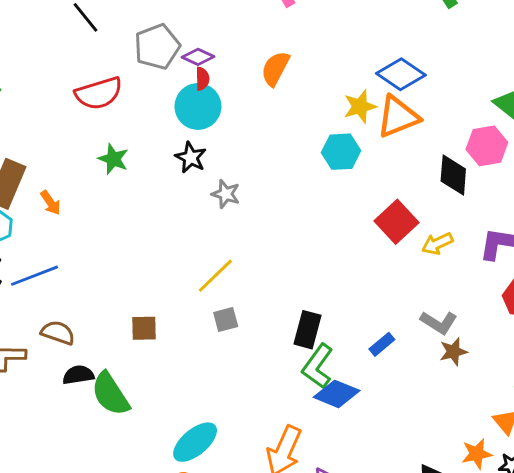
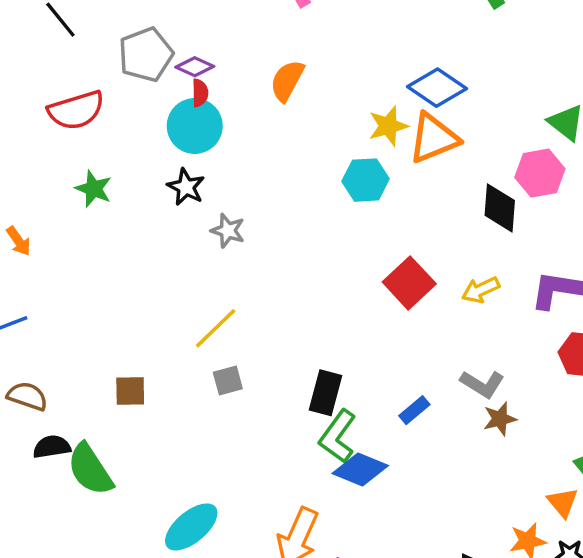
red square: (396, 222) -> (409, 283), moved

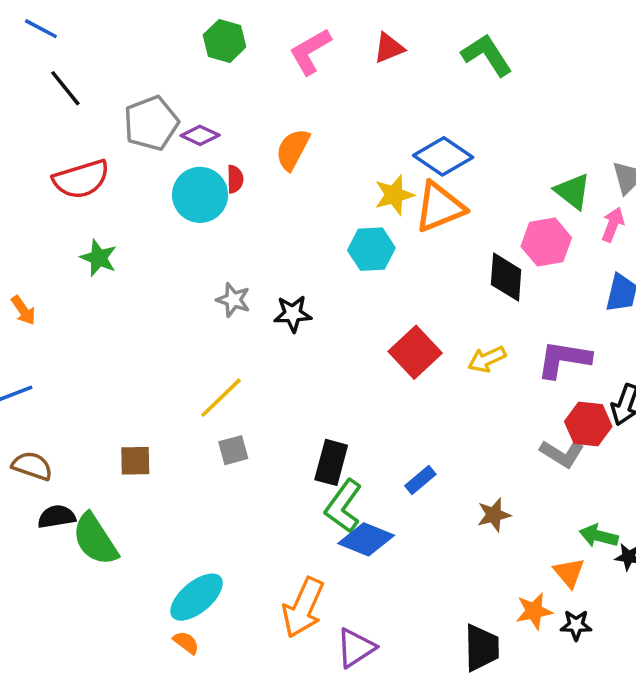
red semicircle: (200, 93) -> (235, 179), moved
black star: (186, 187) -> (293, 314), moved, turned -30
gray L-shape: (482, 384) -> (562, 454), moved
brown star: (500, 419) -> (494, 515), moved

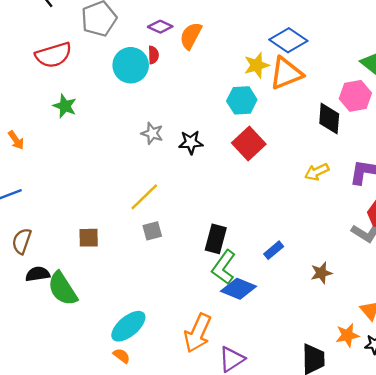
purple diamond: (200, 135) -> (160, 27), moved
red square: (415, 352) -> (249, 144), moved
brown semicircle: (32, 466) -> (22, 241), turned -90

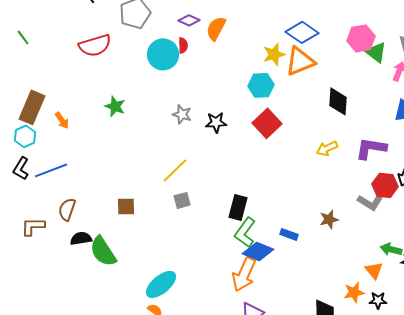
pink hexagon: (355, 96) -> (361, 38), moved
green star: (65, 106) -> (115, 106), moved
blue rectangle: (274, 250) -> (289, 234), moved, turned 60
brown star: (321, 273) -> (329, 219), moved
orange arrow: (198, 333) -> (244, 274), moved

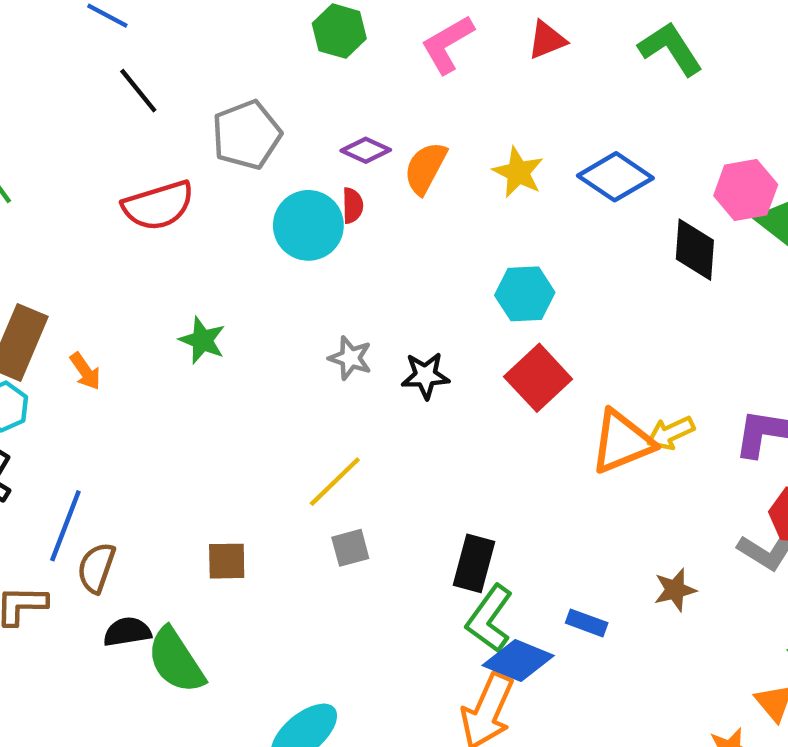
yellow star: (274, 54) -> (518, 172), moved, turned -30
orange triangle: (300, 61) -> (622, 442), moved
black diamond: (338, 101) -> (695, 250), moved
blue line: (51, 170) -> (65, 526), moved, turned -48

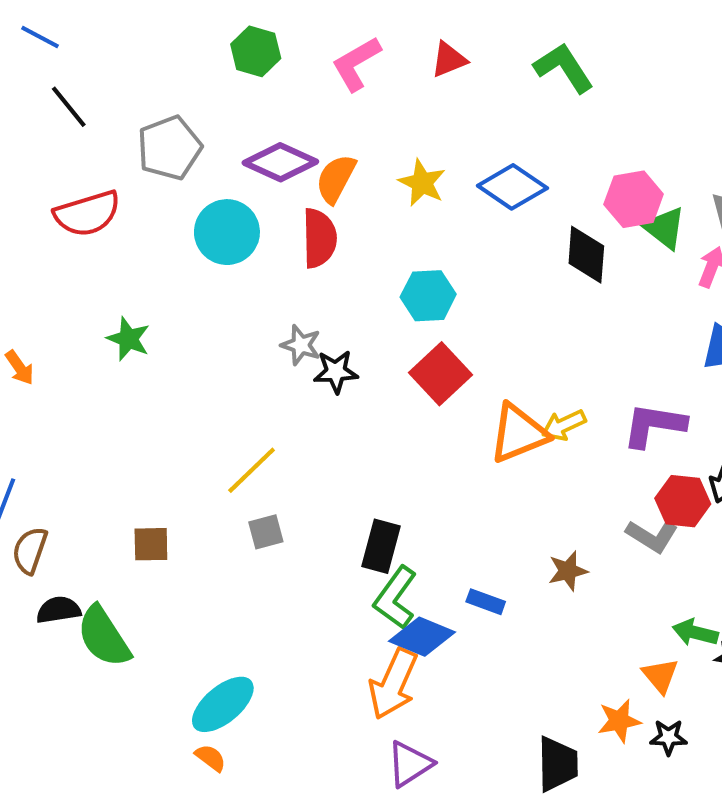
purple diamond: (366, 150) -> (280, 162), size x1.6
red semicircle: (353, 206) -> (319, 238), moved, size x1.8
gray star: (350, 358) -> (301, 345), moved

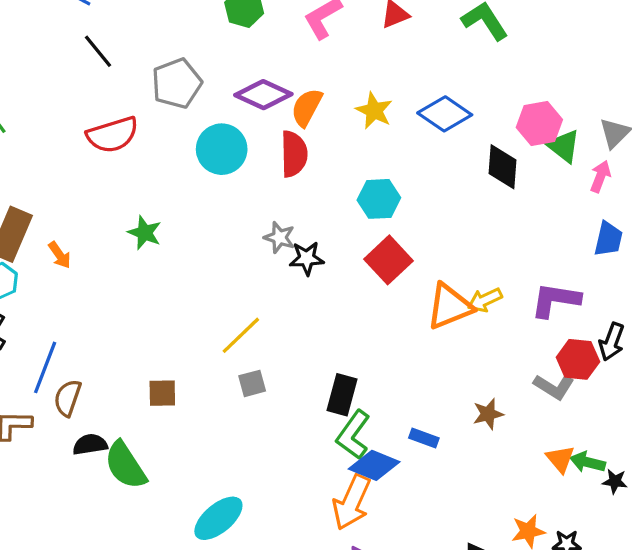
orange triangle: (660, 676) -> (560, 459), moved

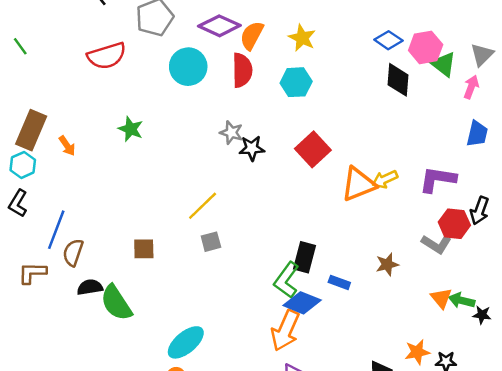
blue diamond: (445, 114) -> (388, 40), moved, size x0.7
cyan hexagon: (379, 199) -> (296, 82), moved
black rectangle: (342, 395) -> (304, 257), moved

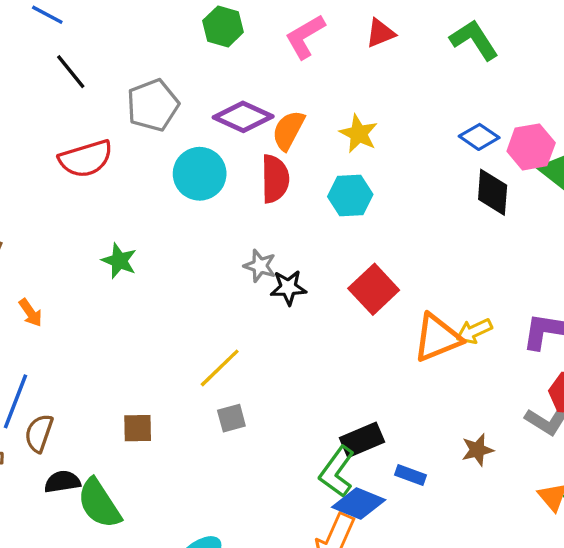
orange arrow: (67, 146) -> (31, 313), moved
black rectangle: (304, 257) -> (362, 440), turned 52

